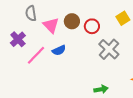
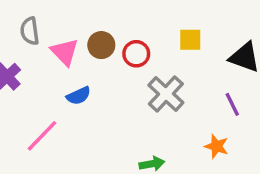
yellow square: (123, 18) -> (190, 40), turned 32
pink line: (36, 55) -> (42, 136), moved

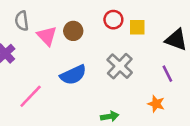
red circle: (136, 54) -> (113, 20), moved
blue semicircle: (79, 96) -> (73, 75), moved, size x1.5

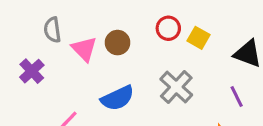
yellow square: (137, 27) -> (198, 38), turned 30

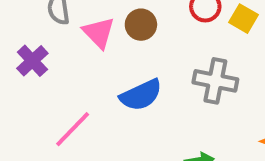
gray cross: (176, 87) -> (215, 81), turned -32

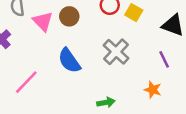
gray cross: (215, 81) -> (116, 52), turned 32
blue semicircle: (141, 95) -> (69, 61), turned 80

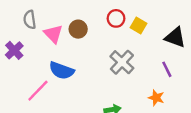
blue semicircle: (69, 61) -> (62, 70), moved, turned -35

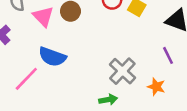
gray cross: (122, 62) -> (122, 71), moved

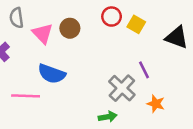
purple line: (168, 55) -> (144, 70), moved
pink line: (26, 79) -> (26, 96), turned 48

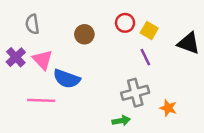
pink triangle: (43, 33) -> (42, 60), moved
purple line: (144, 70) -> (145, 57), moved
gray cross: (122, 88) -> (135, 93), turned 32

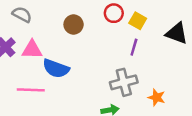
gray semicircle: (32, 24) -> (22, 14), turned 126
purple line: (145, 57) -> (134, 47), turned 42
pink triangle: (42, 60) -> (32, 50), turned -45

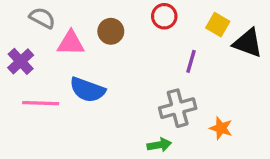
yellow square: (138, 21) -> (218, 25), moved
pink triangle: (32, 50) -> (71, 43), moved
pink line: (31, 90) -> (41, 103), moved

